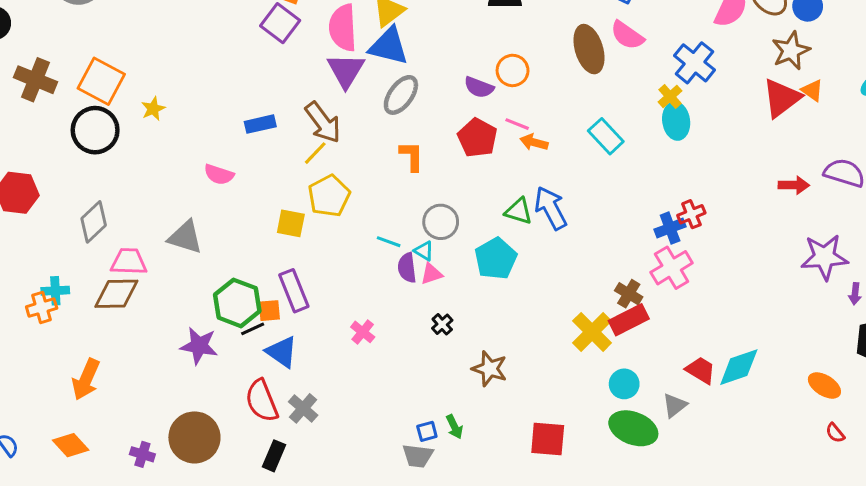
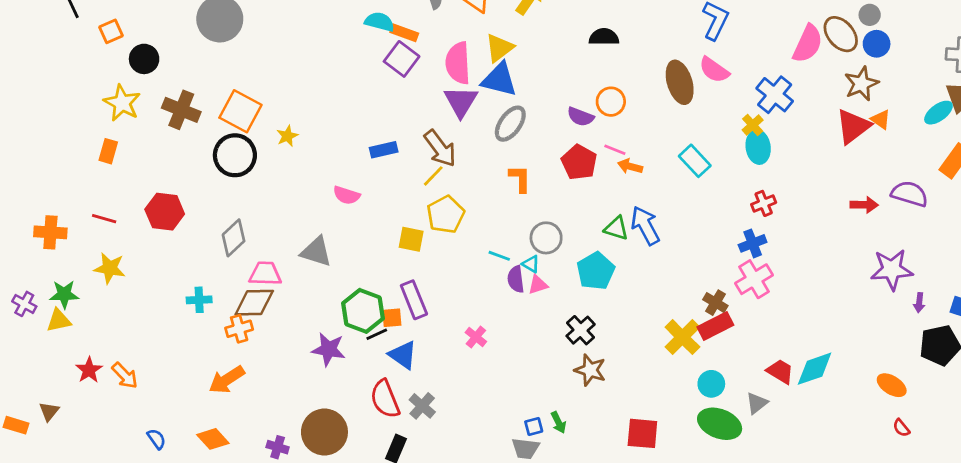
red cross: (691, 214) -> (764, 203), moved
orange cross: (42, 307) -> (239, 329), moved
black cross: (442, 324) -> (581, 330), moved, size x1.5
orange arrow: (86, 379) -> (227, 380), turned 33

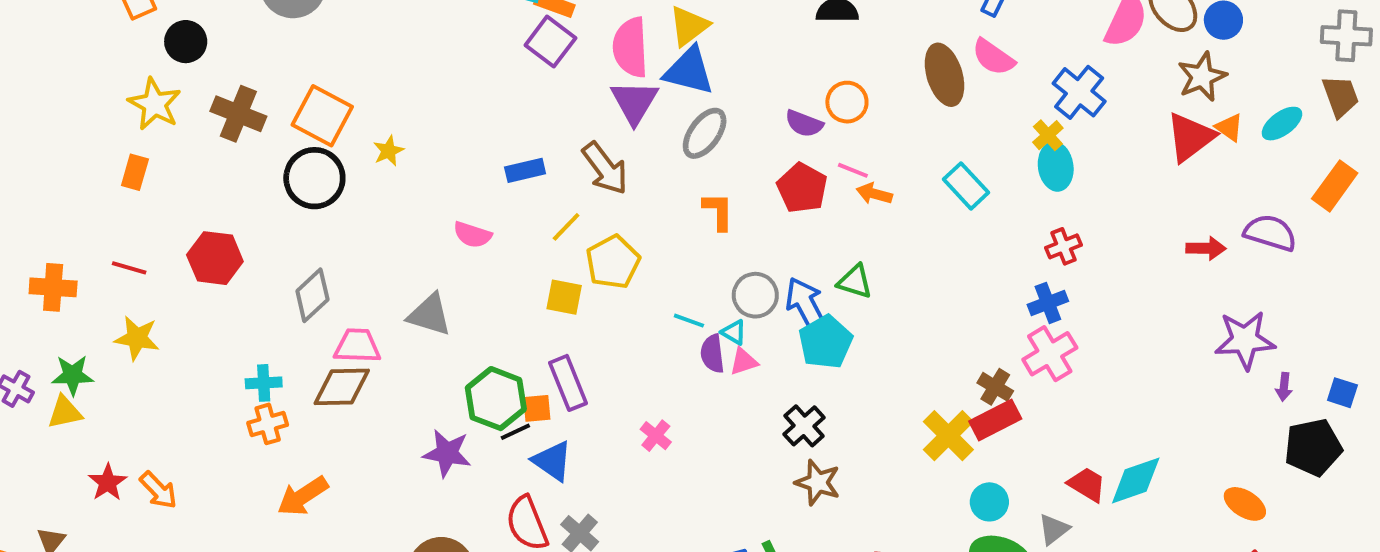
cyan ellipse: (938, 113) -> (1282, 124), moved
yellow line: (433, 176) -> (566, 227), moved
blue arrow: (645, 225) -> (806, 305), moved
orange cross: (239, 329) -> (268, 424), moved

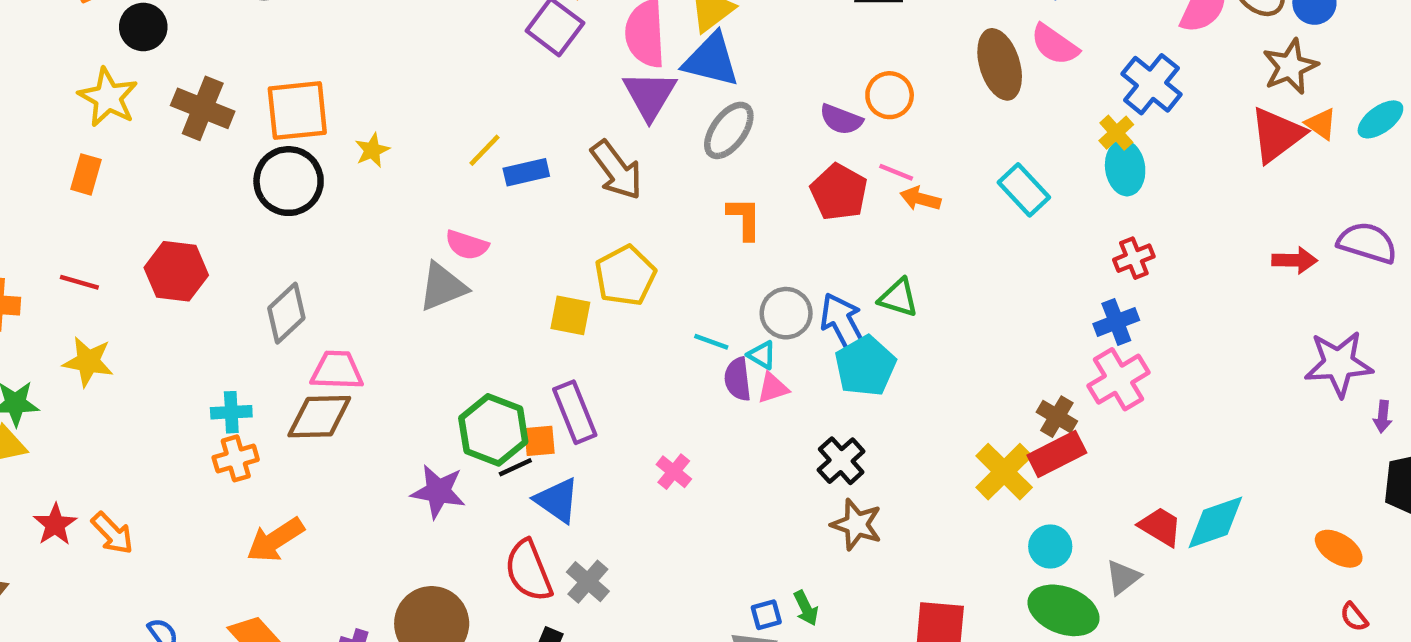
orange square: (322, 116) -> (297, 111), turned -34
yellow line: (566, 227) -> (484, 150), moved
gray triangle: (430, 315) -> (443, 287), moved, turned -39

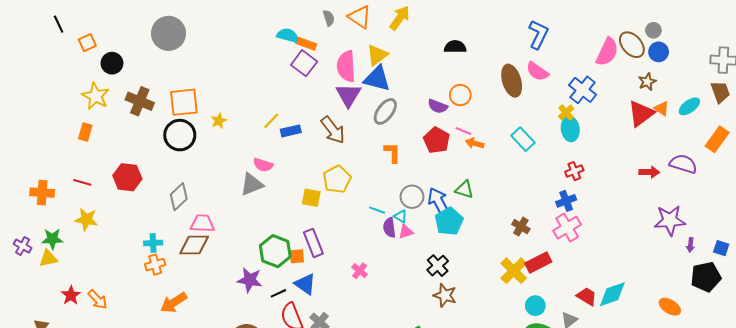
brown star: (1290, 67) -> (647, 82), size x0.7
brown cross: (1057, 417) -> (521, 227), moved
black line: (515, 467) -> (278, 293), moved

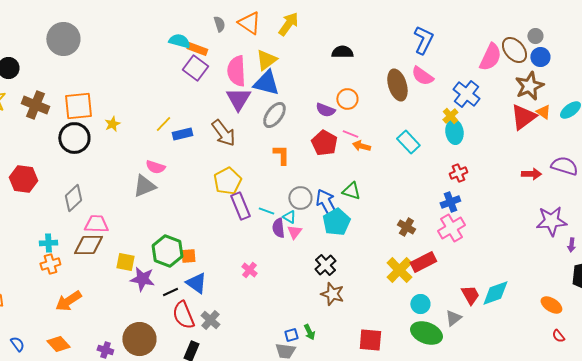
brown star: (647, 82) -> (529, 86), size x1.6
yellow square: (311, 198) -> (125, 262), moved
pink triangle: (406, 232) -> (294, 232), turned -35
purple rectangle: (313, 243) -> (240, 206), moved
red trapezoid: (587, 296) -> (470, 295), turned 30

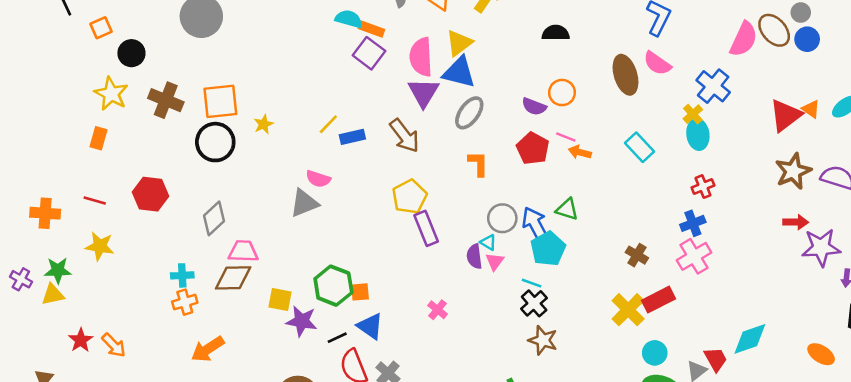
brown star: (529, 86) -> (793, 171), moved
red arrow: (531, 174) -> (796, 222), moved
cyan line: (266, 211) -> (532, 283), moved
red trapezoid: (470, 295) -> (716, 359), moved

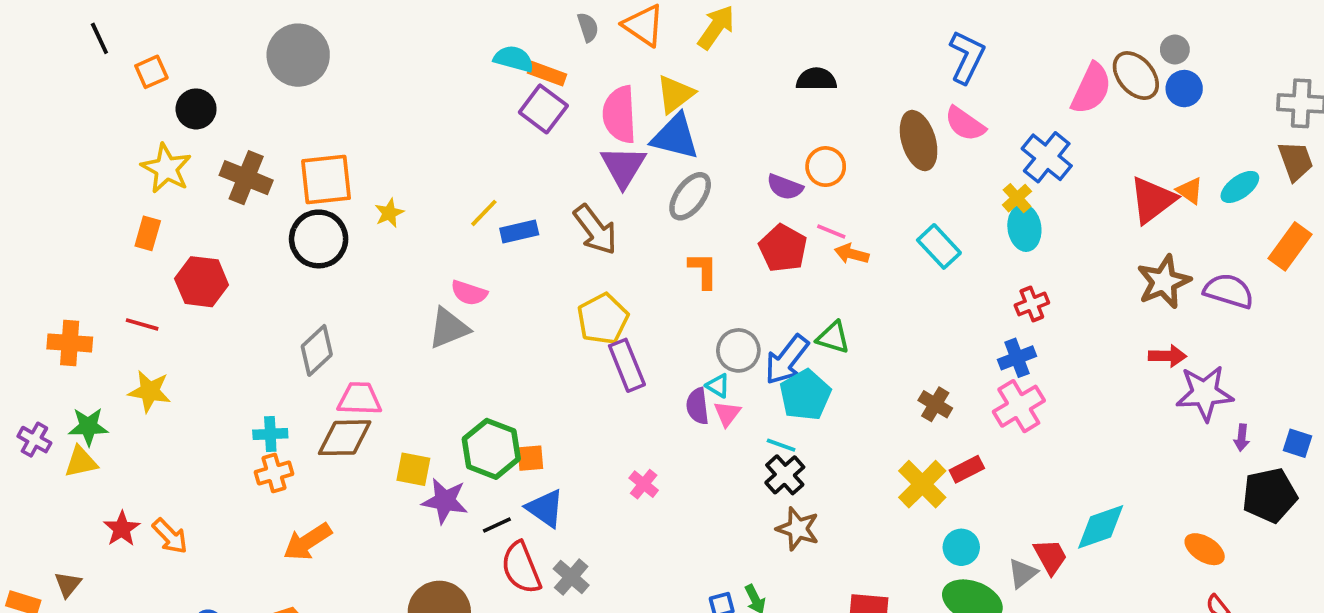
red hexagon: (151, 194) -> (202, 282), moved
blue arrow: (535, 225) -> (787, 360), turned -114
red rectangle: (659, 300) -> (967, 469), size x0.7

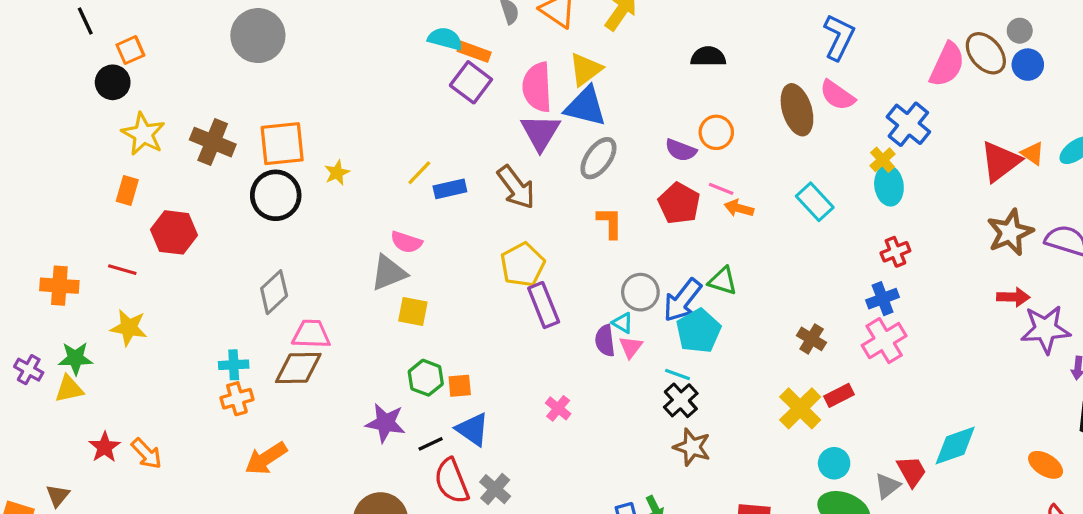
black circle: (196, 109) -> (113, 82), moved
green hexagon: (491, 449) -> (426, 378), size x0.7
yellow square: (413, 469) -> (413, 312), moved

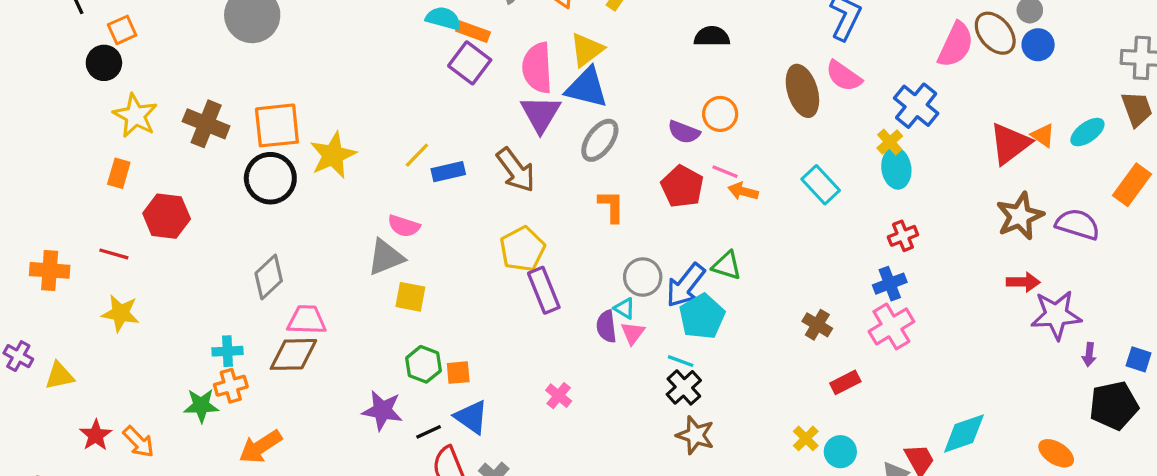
yellow star: (337, 173) -> (333, 155), size x1.8
green star: (76, 358) -> (201, 406), moved
yellow cross: (800, 408) -> (806, 438), moved, size x0.6

